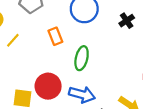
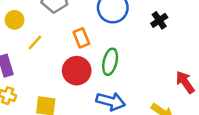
red circle: (48, 86) -> (77, 71), moved

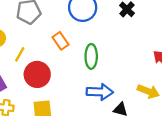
red circle: (77, 71) -> (37, 74), moved

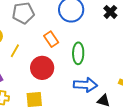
red circle: (37, 74) -> (42, 68), moved

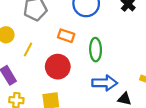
orange rectangle: (51, 39) -> (66, 36), turned -35

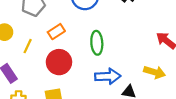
orange rectangle: (66, 36) -> (56, 32), moved, turned -49

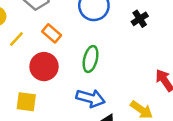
orange rectangle: (56, 32) -> (52, 33), turned 56

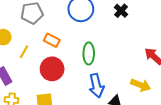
blue arrow: (91, 98) -> (97, 86), turned 75

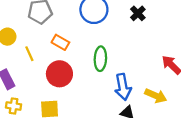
yellow line: (24, 52) -> (29, 54), turned -56
blue arrow: (97, 86) -> (123, 87), moved

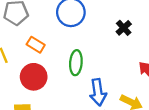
black cross: (138, 13) -> (124, 28), moved

